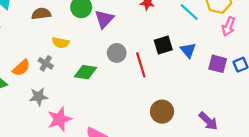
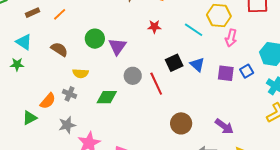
brown semicircle: (41, 14) -> (59, 49), turned 48

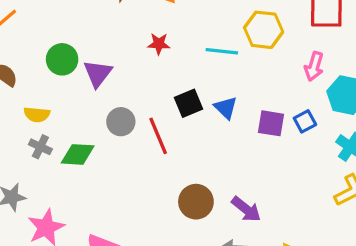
cyan line: (194, 30) -> (222, 51), turned -30
pink arrow: (231, 38) -> (314, 66), moved
gray cross: (70, 94) -> (40, 147), moved
purple arrow: (224, 126) -> (246, 209), moved

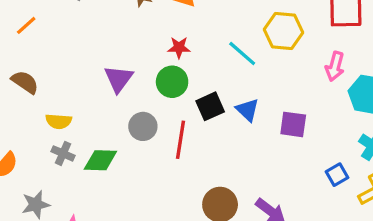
cyan line: (222, 51) -> (242, 53), turned 36
green circle: (62, 59) -> (172, 82), moved
blue square: (305, 121) -> (337, 175), moved
red line: (158, 136) -> (181, 140), turned 33

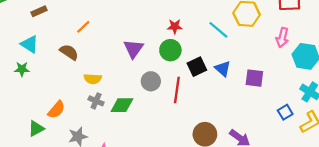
orange line: (26, 25) -> (83, 27), moved

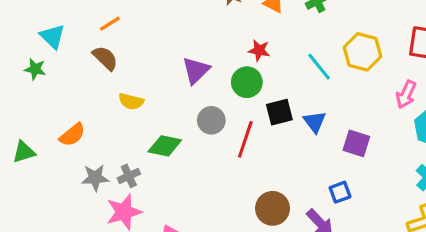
orange line: (83, 27) -> (110, 24), moved
gray cross: (96, 101) -> (129, 176), moved, turned 32
blue square: (285, 112) -> (340, 192), moved
green triangle: (36, 129) -> (24, 152), moved

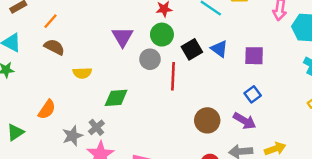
gray circle: (211, 120) -> (150, 59), moved

